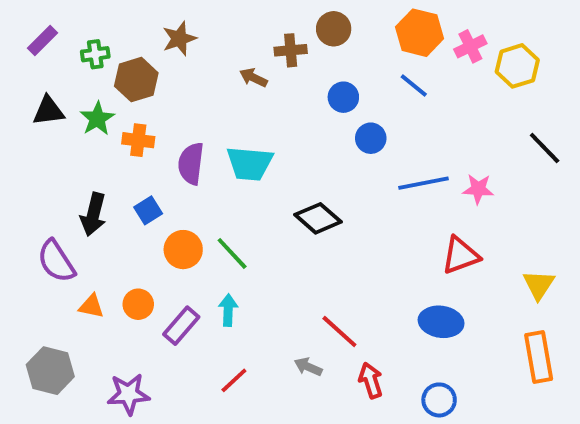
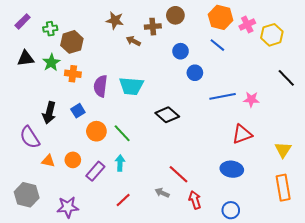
brown star: (179, 39) -> (115, 20), moved, turned 30

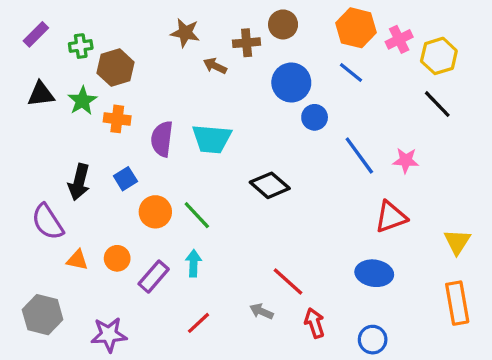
blue circle: (181, 51) -> (291, 82), size x1.5
black line: (286, 78) -> (437, 104), moved
blue line: (223, 96) -> (359, 155), turned 65

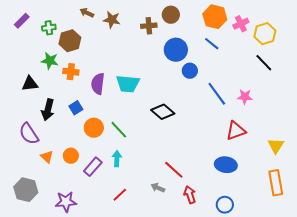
brown arrow: (215, 66) -> (87, 13), moved
black triangle: (41, 94) -> (30, 84), moved
green star: (82, 101) -> (50, 61), turned -30
orange triangle: (77, 260) -> (47, 157), turned 32

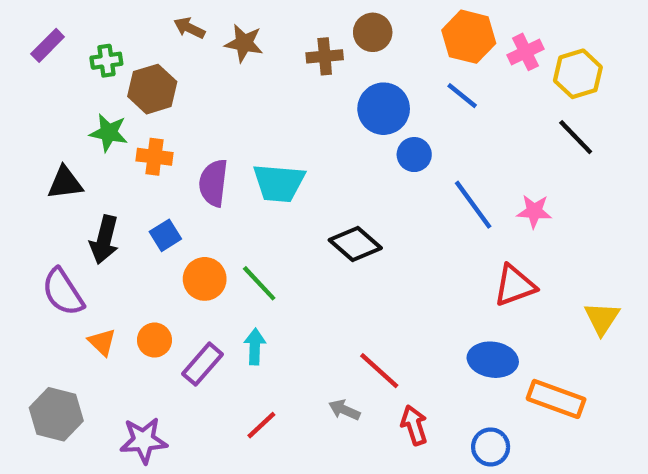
orange rectangle: (276, 183) -> (556, 399), moved, turned -60

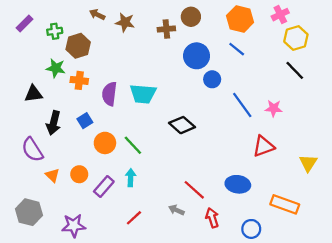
pink cross: (525, 52) -> (280, 15), moved
blue ellipse: (493, 360) -> (238, 184), moved

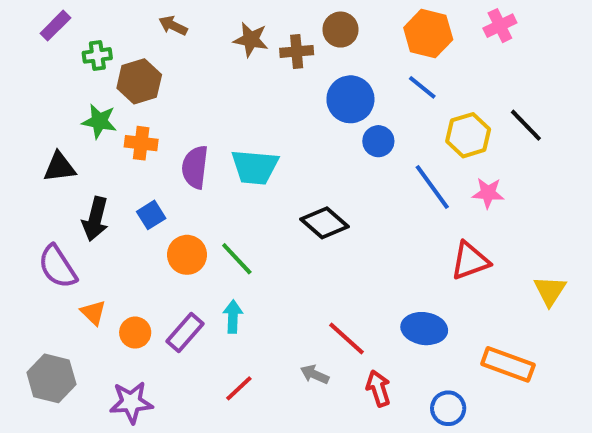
brown star: (125, 22) -> (251, 40), moved
purple rectangle: (25, 23) -> (55, 26), moved
yellow hexagon: (296, 38) -> (468, 135), moved
orange circle: (79, 174) -> (135, 333), moved

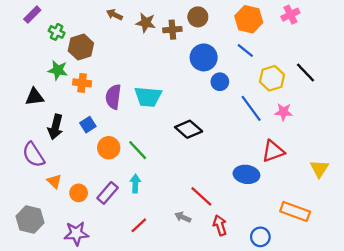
brown arrow: (173, 26) -> (114, 15), moved
green cross: (97, 55) -> (57, 32), turned 35
blue ellipse: (424, 329) -> (246, 174), moved

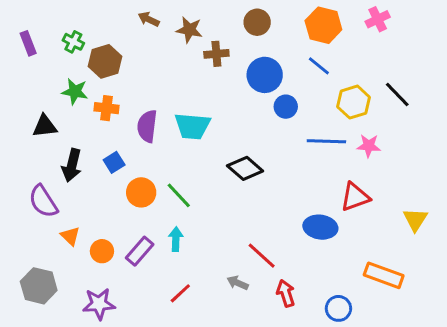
purple rectangle: (32, 15) -> (28, 43), moved, turned -66
brown cross: (172, 30) -> (216, 54), moved
blue line: (251, 108) -> (326, 141), turned -52

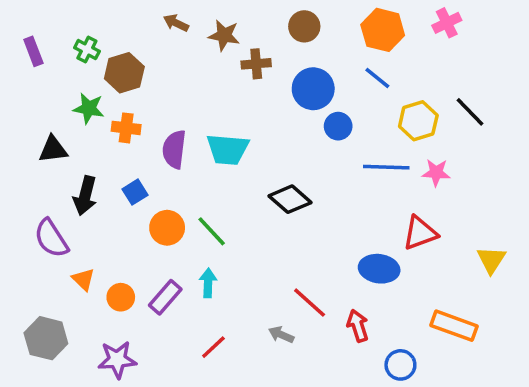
red arrow: (286, 293) -> (358, 326), moved

